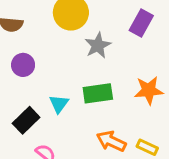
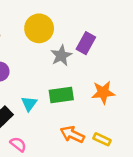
purple rectangle: (141, 23) -> (86, 43), moved

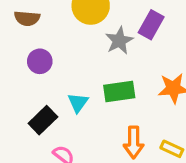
orange arrow: (72, 134) -> (134, 142), turned -115

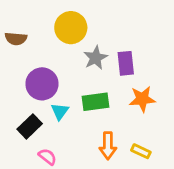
purple rectangle: (151, 25) -> (126, 63), moved, turned -35
purple circle: (40, 61) -> (42, 84), moved, size x1.5

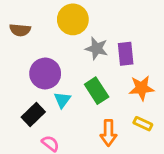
gray star: (96, 58) -> (97, 48), turned -30
green rectangle: (96, 102) -> (97, 91), turned 65
yellow rectangle: (141, 151) -> (143, 124), moved

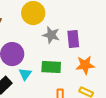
green rectangle: (97, 91) -> (51, 67), turned -54

